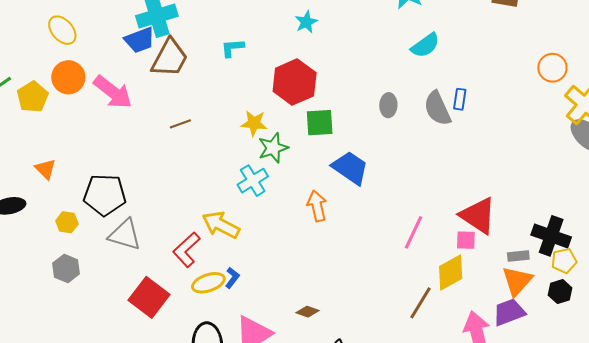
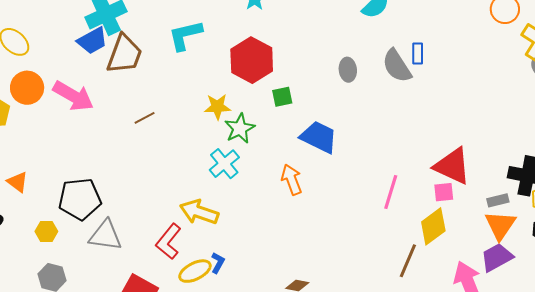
cyan L-shape: (232, 48) -> (185, 35), size x1.5
green square: (320, 123) -> (282, 97), size x0.7

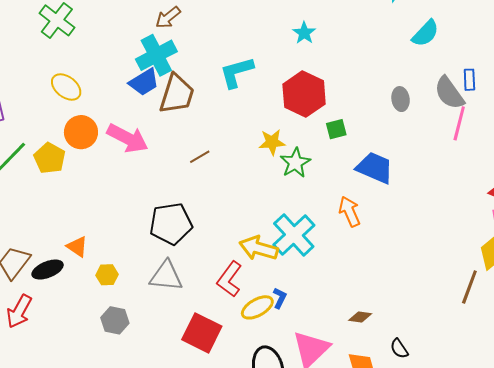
cyan cross: (224, 164) -> (294, 235), moved, size x1.4
orange triangle: (18, 182) -> (77, 247), moved
pink line: (391, 192) -> (459, 123), moved
black pentagon: (80, 199) -> (171, 224), moved

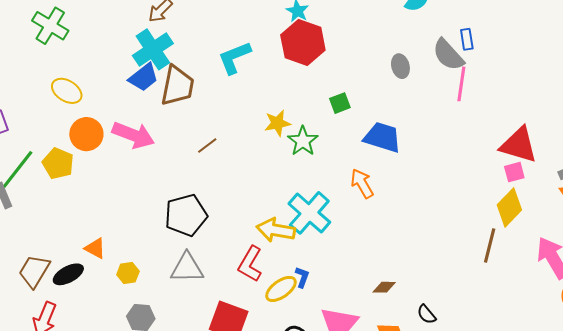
red hexagon: (304, 94) -> (303, 43), moved

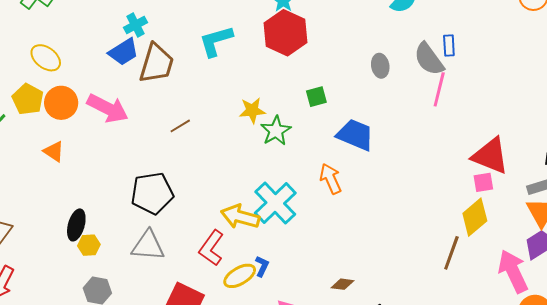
cyan cross: (153, 49) -> (136, 25), size x0.6
yellow pentagon: (58, 163) -> (28, 99), moved
orange triangle: (95, 248) -> (54, 151), moved
black ellipse: (68, 274) -> (76, 225), moved, turned -52

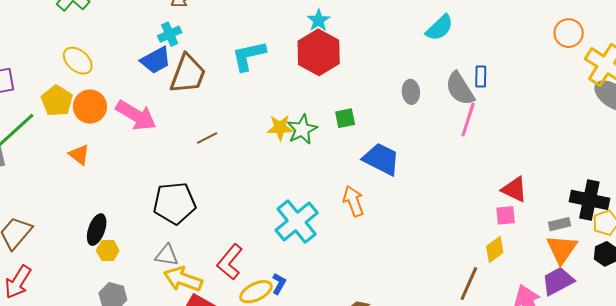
green star: (276, 131) -> (302, 129), moved
red triangle: (490, 156) -> (514, 189), size x0.7
yellow arrow: (240, 217) -> (183, 279), moved
yellow diamond: (475, 217) -> (495, 249), size x0.7
gray triangle: (148, 246) -> (167, 255), size x0.7

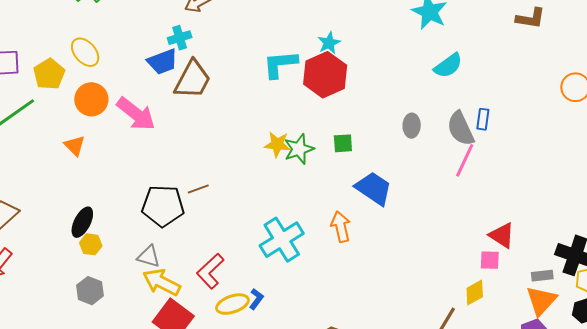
cyan L-shape: (249, 56) -> (280, 64), moved
yellow pentagon: (57, 101) -> (49, 74), moved
brown line: (207, 138) -> (198, 189), moved

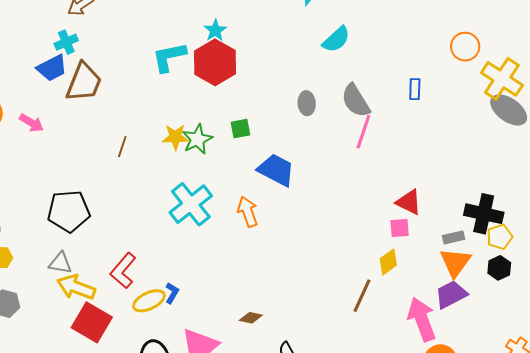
pink arrow: (136, 114) -> (31, 123), size x0.6
blue rectangle: (483, 119) -> (415, 89), moved
brown line: (198, 189) -> (122, 147), moved, turned -45
cyan cross: (282, 240) -> (191, 204), moved

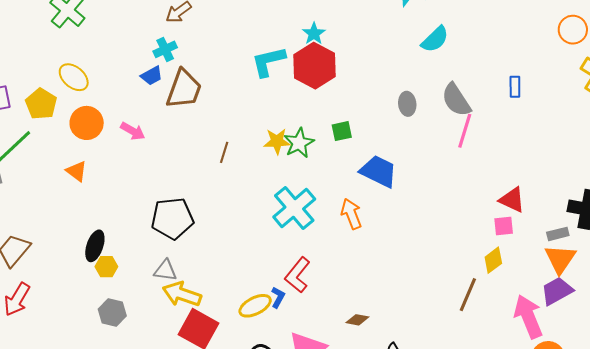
orange circle: (465, 47) -> (573, 30), moved
blue trapezoid: (52, 68) -> (152, 76), size x0.7
red L-shape: (123, 271) -> (298, 275), moved

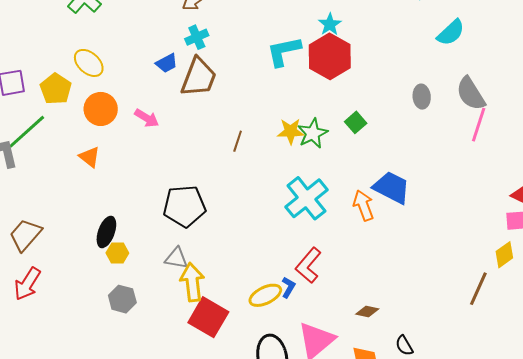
cyan cross: (165, 49) -> (197, 37), moved
green square: (342, 131) -> (356, 122), turned -30
blue trapezoid: (379, 171) -> (392, 187), moved
yellow arrow: (182, 294) -> (192, 282), turned 63

